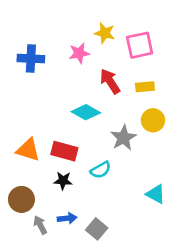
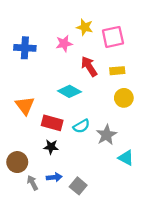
gray star: (123, 138) -> (106, 135), moved
orange triangle: (28, 150) -> (25, 106), moved, turned 36
cyan semicircle: (101, 170) -> (81, 126), moved

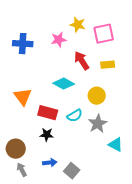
yellow circle: (124, 98) -> (97, 96), moved
gray arrow: (32, 183) -> (22, 170), moved

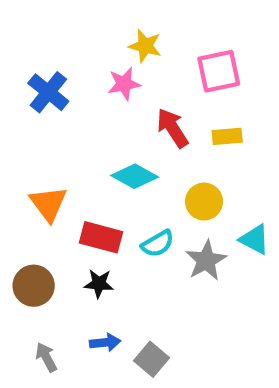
yellow star: (78, 25) -> (145, 46), moved
blue cross: (23, 44) -> (48, 92), turned 36
cyan triangle: (116, 145) -> (254, 239), moved
brown circle: (16, 149) -> (34, 286), moved

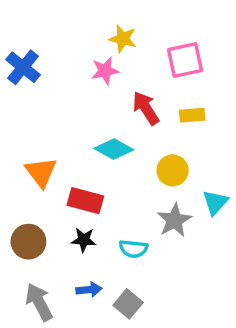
blue cross: (48, 92) -> (23, 67), moved
cyan triangle: (254, 239) -> (215, 202), turned 44
cyan semicircle: (158, 244) -> (133, 249), moved, turned 36
gray arrow: (46, 357) -> (39, 302), size x1.5

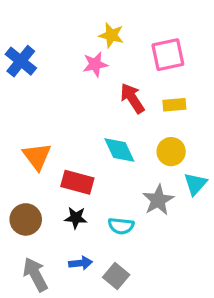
cyan diamond: (114, 149) -> (119, 150), moved, turned 36
yellow circle: (173, 170) -> (171, 152), moved

